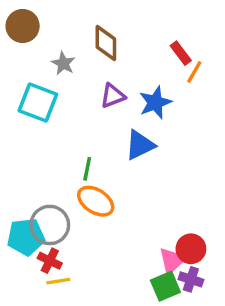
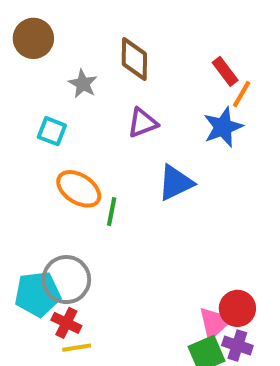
cyan square: (38, 103) -> (52, 131), size x0.6
blue star: (155, 103) -> (223, 127), moved
orange ellipse: (96, 201) -> (79, 189), moved

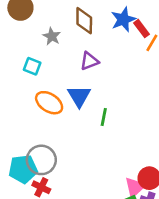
blue star: (223, 127) -> (123, 19), moved
blue triangle: (176, 183) -> (79, 96), moved, turned -35
green line: (112, 212) -> (104, 117), moved

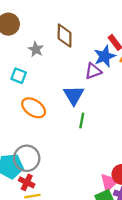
blue star: (123, 19) -> (105, 56), moved
purple triangle: (89, 61) -> (93, 71), moved
blue triangle: (79, 96) -> (74, 95), moved

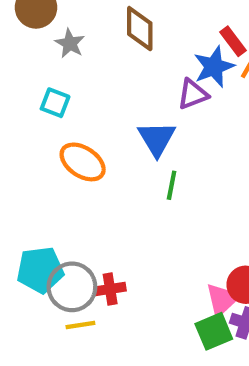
gray star: (36, 49) -> (70, 43), moved
gray circle: (27, 158) -> (72, 287), moved
red cross: (27, 182) -> (110, 289), moved, turned -35

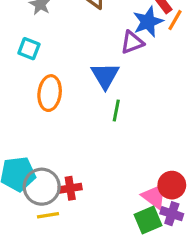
orange ellipse: (83, 162) -> (50, 93), turned 64
pink triangle: (222, 300) -> (154, 196), turned -40

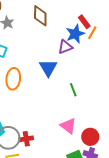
green line: (116, 111) -> (73, 90), moved, turned -32
pink triangle: (154, 196) -> (68, 126), moved

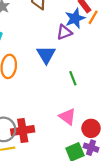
red cross: (26, 139) -> (23, 130), size x1.5

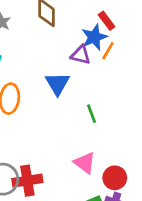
orange line: (93, 17) -> (108, 51), moved
purple triangle: (64, 32) -> (81, 55), turned 35

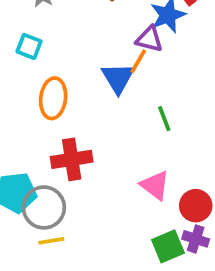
orange line: (108, 51) -> (138, 61), moved
red cross: (27, 181) -> (72, 159), moved

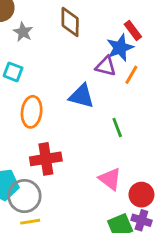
orange line: (138, 61) -> (131, 75), moved
blue triangle: (118, 78) -> (82, 96), turned -44

